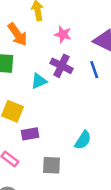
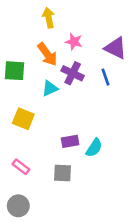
orange arrow: (17, 34) -> (47, 54), moved
purple rectangle: (30, 134) -> (70, 141), moved

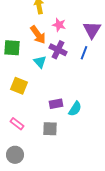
purple triangle: (116, 48) -> (92, 30), turned 36
blue line: (105, 77) -> (84, 53), turned 40
cyan triangle: (50, 88) -> (40, 62), turned -48

